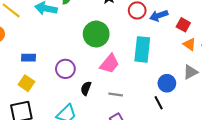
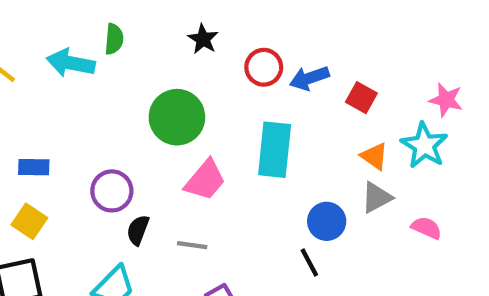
orange triangle: (189, 44) -> (374, 156), moved
black semicircle: (86, 88) -> (138, 230), moved
gray line: (116, 95) -> (192, 245), moved

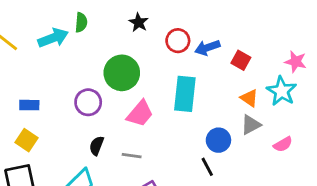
cyan arrow: (71, 63) -> (53, 38), turned 148
purple circle: (112, 191) -> (88, 102), moved
pink semicircle: (426, 228) -> (283, 144), turned 126

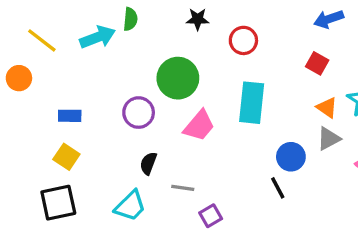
black star: (139, 22) -> (198, 19), turned -30
blue arrow: (207, 48) -> (329, 19), moved
gray line: (132, 156) -> (183, 188), moved

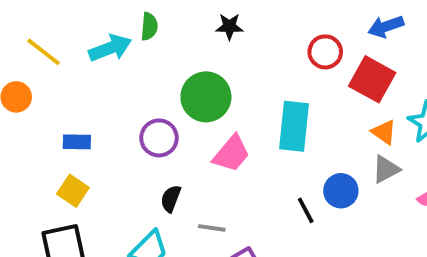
red circle: (243, 40) -> (325, 52), moved
red square: (317, 63) -> (372, 79), size x1.6
black line: (278, 188) -> (306, 210), moved

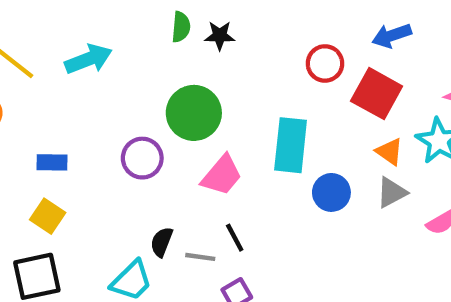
green semicircle: (149, 26) -> (181, 27), moved
blue circle: (341, 191) -> (331, 192), moved
black semicircle: (171, 199) -> (162, 242), moved
black line: (306, 210) -> (235, 238), moved

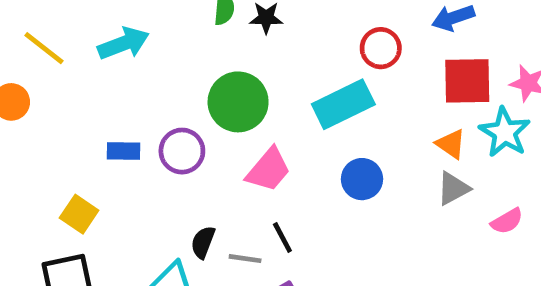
red square: (377, 94) -> (467, 81), moved, turned -30
cyan rectangle: (291, 145) -> (343, 104), moved, turned 58
blue rectangle: (52, 162) -> (123, 151), moved
blue circle: (331, 192) -> (362, 179), moved

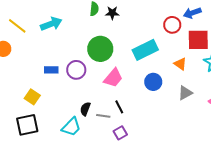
red circle: (381, 48) -> (172, 25), moved
orange triangle: (451, 144) -> (180, 64), moved
gray triangle: (453, 188) -> (185, 93), moved

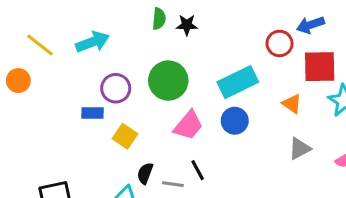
purple circle: (76, 70) -> (116, 88), moved
blue circle: (153, 82) -> (235, 121), moved
yellow square: (32, 97) -> (125, 136), moved

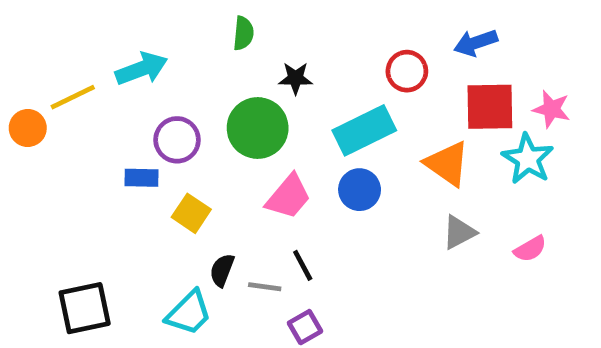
black star: (187, 25) -> (296, 78), moved
red circle: (280, 43) -> (407, 71), moved
yellow line: (40, 45) -> (73, 97), moved, turned -64
orange triangle: (292, 104) -> (447, 164), size x1.5

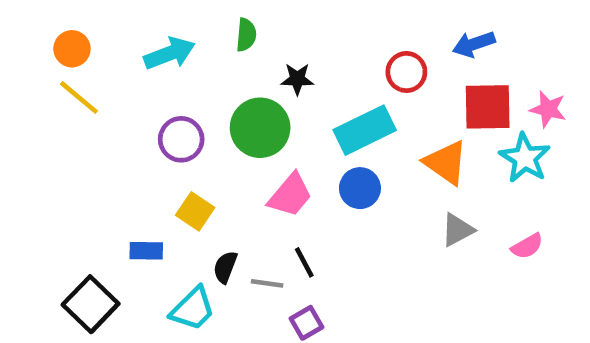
cyan arrow: (141, 69) -> (170, 53), moved
yellow line: (73, 97) -> (79, 98), turned 66
orange circle: (28, 128) -> (72, 49), moved
blue rectangle: (141, 178) -> (146, 251), moved
black square: (85, 308) -> (91, 304), turned -34

